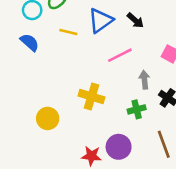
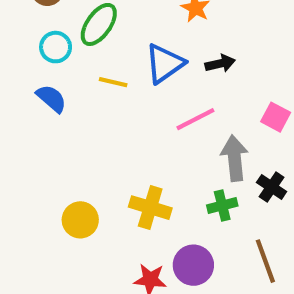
black arrow: (135, 20) -> (220, 64), turned -54
gray arrow: (144, 80) -> (235, 158), size x1.5
yellow cross: (91, 97) -> (150, 208), moved

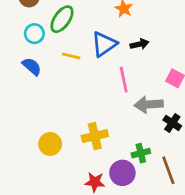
pink line: (195, 119) -> (124, 80), turned -75
gray arrow: (235, 158) -> (149, 105), turned -88
green cross: (222, 205) -> (141, 153), moved
yellow cross: (150, 208) -> (95, 136), turned -30

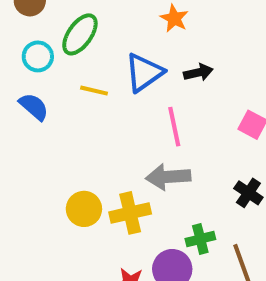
gray arrow: (149, 105) -> (168, 177), moved
yellow circle: (50, 144) -> (84, 209), moved

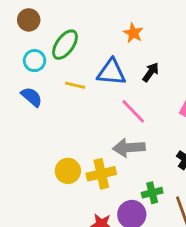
blue triangle: (144, 73) -> (111, 72), turned 40
black arrow: (198, 73) -> (151, 72), turned -42
pink line: (174, 127) -> (133, 111), turned -32

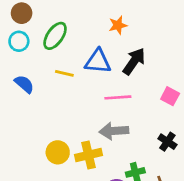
orange star: (133, 33) -> (118, 25), turned 30
cyan circle: (35, 61) -> (19, 41), moved
black arrow: (151, 72) -> (134, 61), size x1.5
pink line: (133, 111) -> (118, 97), turned -50

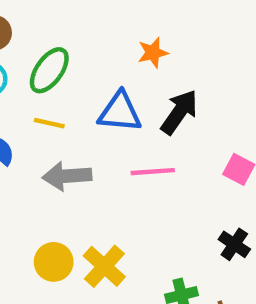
yellow line: (64, 73) -> (49, 123), moved
gray arrow: (114, 131) -> (67, 176), moved
yellow cross: (88, 155) -> (104, 266), turned -35

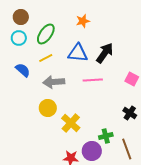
orange star: (153, 53) -> (83, 21), moved
yellow line: (49, 123) -> (46, 58), turned -40
yellow circle: (54, 262) -> (48, 108), moved

